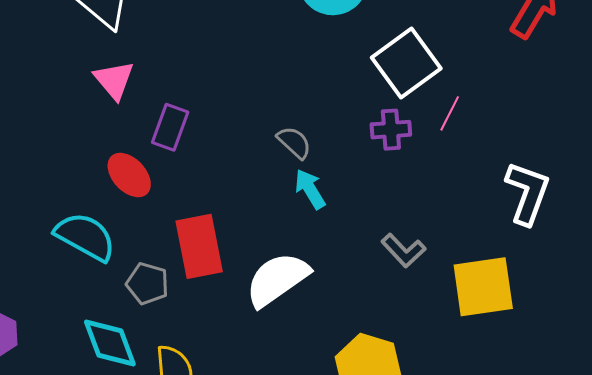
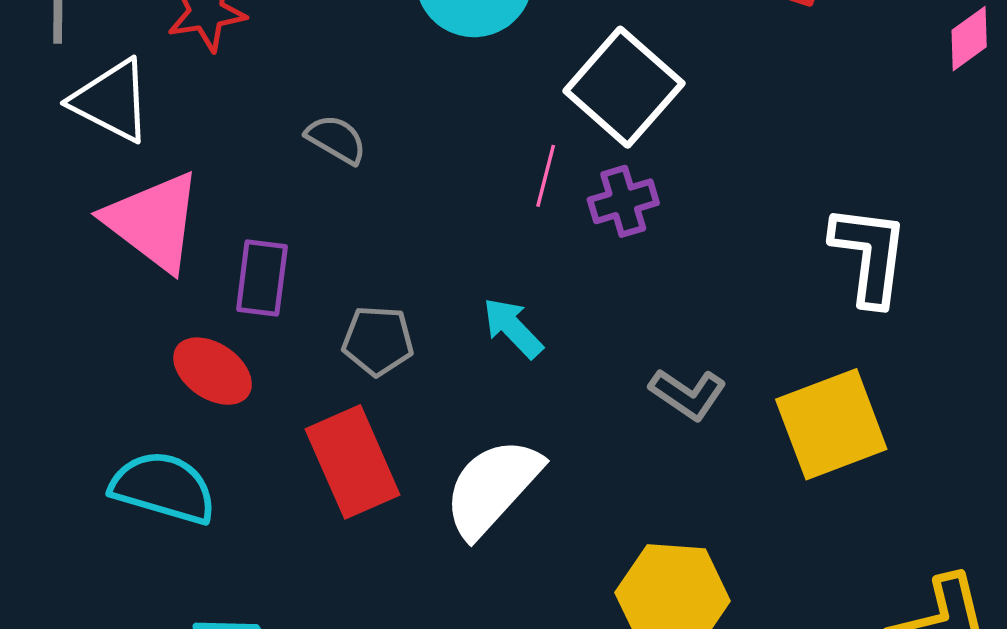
pink triangle: (114, 80) -> (153, 221), size x1.5
pink line: (450, 113) -> (546, 176), moved
gray semicircle: (294, 142) -> (336, 139), moved
gray pentagon: (147, 284) -> (378, 341), moved

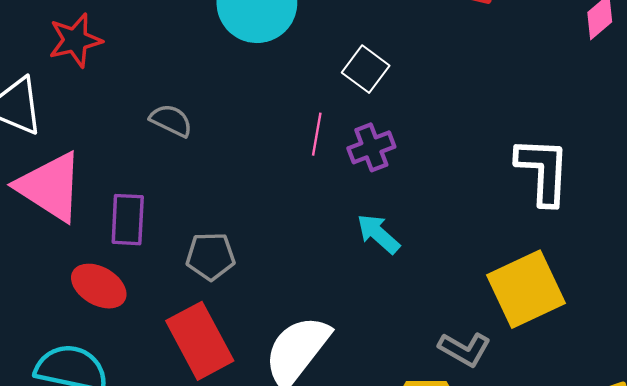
white square: (624, 87) -> (366, 69), size x0.6
cyan arrow: (513, 328) -> (378, 234), moved
gray L-shape: (688, 394) -> (465, 349), moved

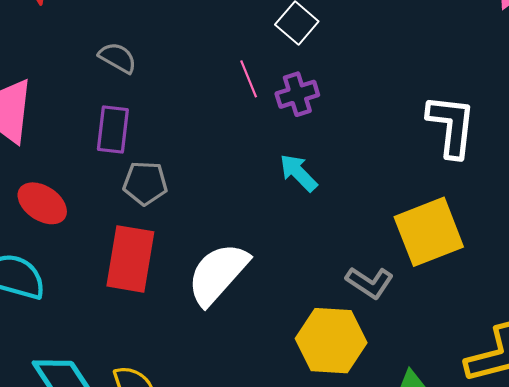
pink line: (317, 134) -> (249, 79), turned -36
purple rectangle: (128, 220) -> (113, 129), moved
red rectangle: (200, 341) -> (130, 259), turned 34

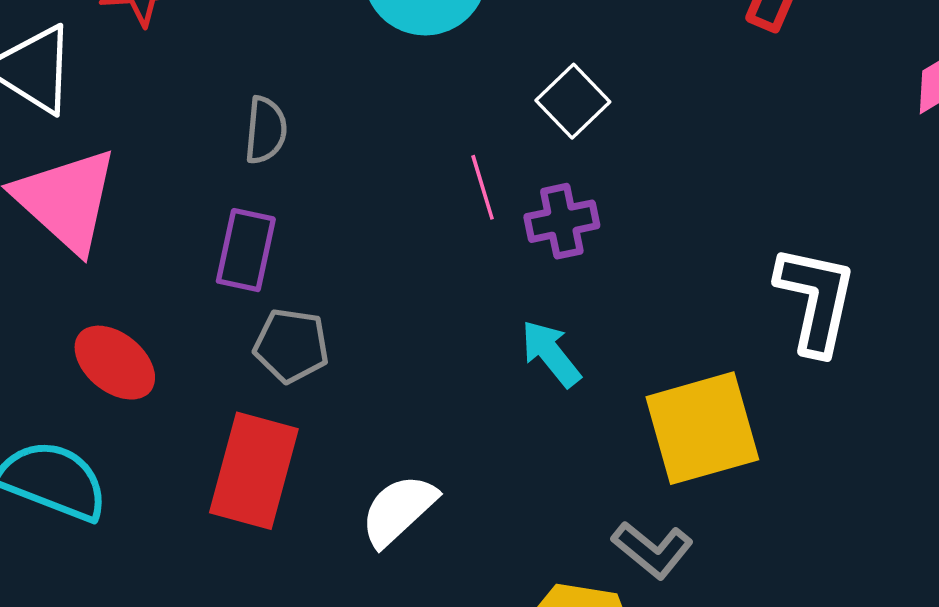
gray semicircle: (118, 58) -> (266, 130), turned 60
yellow square: (429, 232) -> (702, 428), moved
white semicircle: (218, 274) -> (398, 510), size x0.7

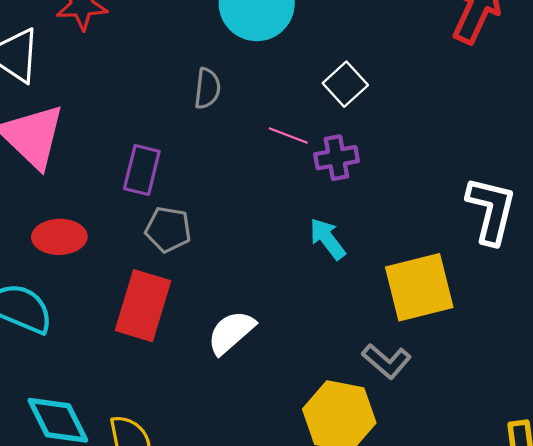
gray semicircle: (266, 130) -> (207, 88), moved
pink line: (483, 187) -> (288, 136), turned -54
red ellipse: (115, 363) -> (59, 237), turned -42

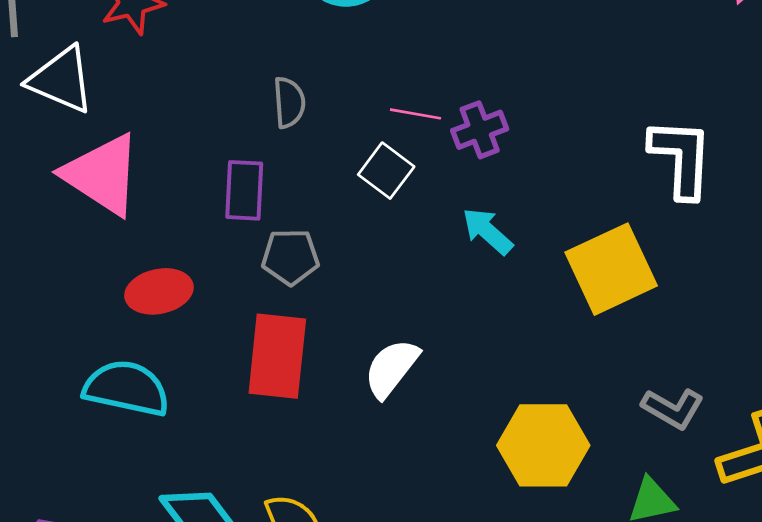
white square: (345, 84) -> (386, 171), moved
gray semicircle: (207, 88) -> (289, 102), moved
gray L-shape: (387, 361) -> (673, 408), moved

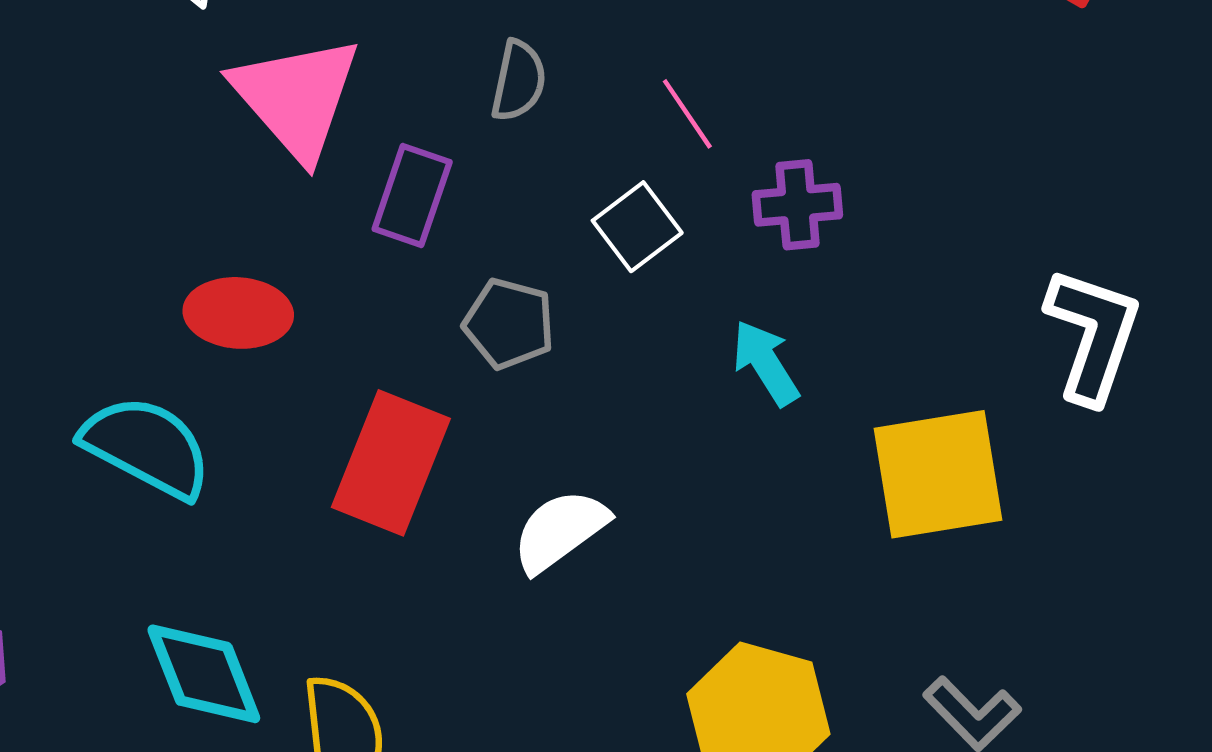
pink line: (416, 114) -> (687, 114), moved, turned 30
pink triangle: (102, 174) -> (296, 97), moved
gray pentagon: (290, 257) -> (509, 324), moved

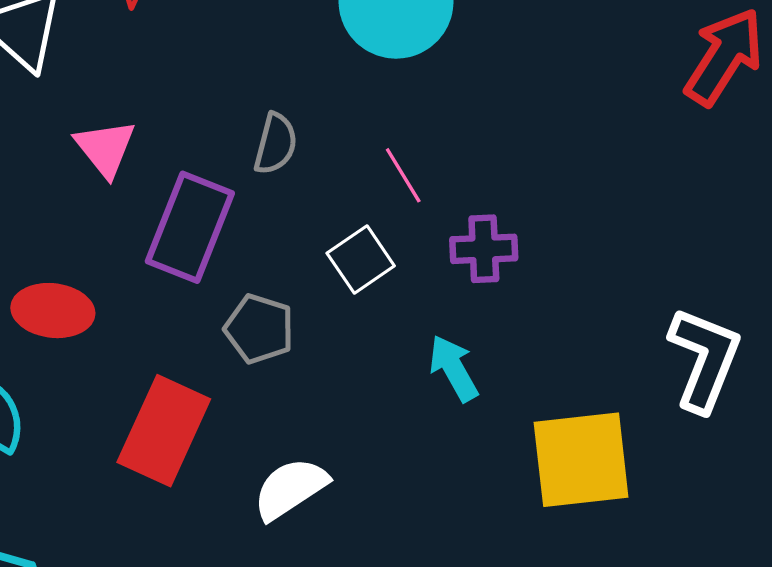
pink triangle: (296, 97) -> (105, 148), size x0.6
purple rectangle: (412, 195) -> (190, 227), size x1.4

